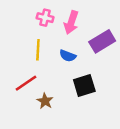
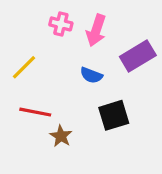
yellow line: (38, 50) -> (24, 67), moved, turned 42
red line: (26, 83) -> (35, 112), turned 45

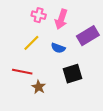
yellow line: (24, 67) -> (31, 43), moved

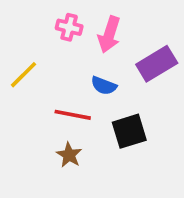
yellow line: (31, 43) -> (23, 75), moved
red line: (22, 72) -> (73, 115), moved

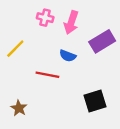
black square: (129, 131) -> (95, 101), moved
brown star: (69, 155) -> (19, 108), moved

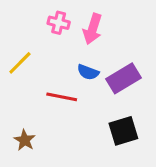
purple rectangle: (102, 41) -> (123, 78), moved

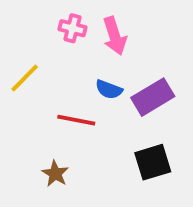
pink arrow: (93, 29) -> (115, 36), turned -36
brown star: (25, 140) -> (55, 174), moved

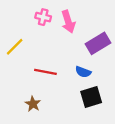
blue semicircle: (109, 89) -> (83, 72), moved
purple rectangle: (153, 97) -> (98, 43), moved

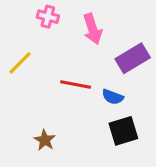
pink cross: (43, 17) -> (48, 17), moved
red line: (45, 72) -> (76, 85), moved

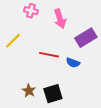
black square: (123, 131) -> (53, 94), moved

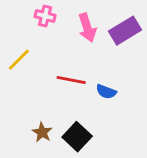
purple rectangle: (86, 38) -> (125, 31), moved
black square: (53, 94) -> (77, 137), turned -30

